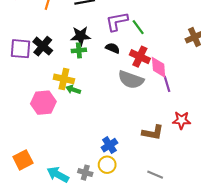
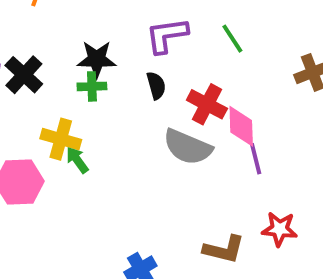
green line: (138, 27) -> (232, 39), moved
black semicircle: (113, 48) -> (156, 86), turned 48
green arrow: (73, 90) -> (77, 160), turned 32

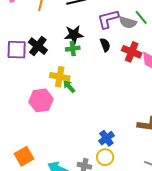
gray semicircle: (188, 147) -> (128, 22), moved, size x0.7

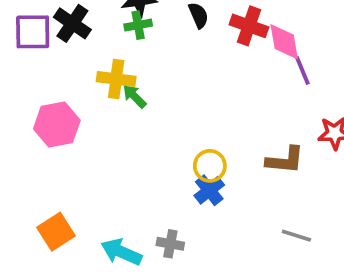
pink hexagon: (41, 100) -> (57, 125), moved
yellow circle: (105, 157) -> (210, 166), moved

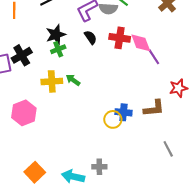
black cross: (72, 23) -> (22, 55), turned 36
green arrow: (134, 96) -> (73, 80), moved
blue cross: (209, 190) -> (123, 112), moved, turned -35
gray line: (296, 236) -> (168, 149), turned 56

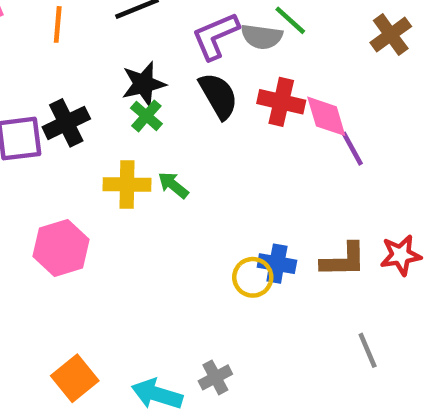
black semicircle: (91, 37) -> (218, 96), size x1.5
green cross: (58, 49) -> (146, 116), turned -32
red star: (178, 88) -> (401, 255), moved
gray cross: (99, 167) -> (215, 377), turned -32

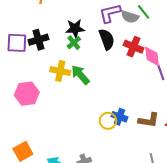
green arrow: (173, 185) -> (80, 75), size x1.5

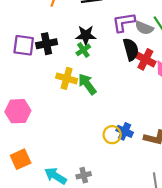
black semicircle: (107, 39) -> (131, 49), moved
pink hexagon: (27, 94) -> (18, 111), moved

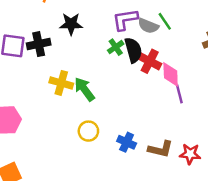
black star: (86, 35) -> (71, 24), moved
green cross: (83, 50) -> (116, 47), moved
yellow circle: (112, 135) -> (88, 131), moved

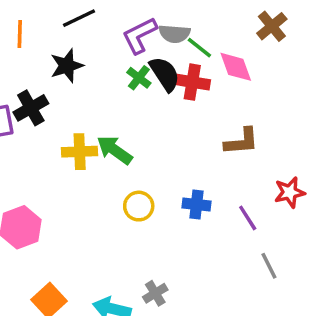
green line: (165, 21) -> (199, 48), moved
pink diamond: (171, 74) -> (236, 67), moved
purple line: (179, 94) -> (248, 218), moved
brown L-shape: (161, 149) -> (242, 141), moved

